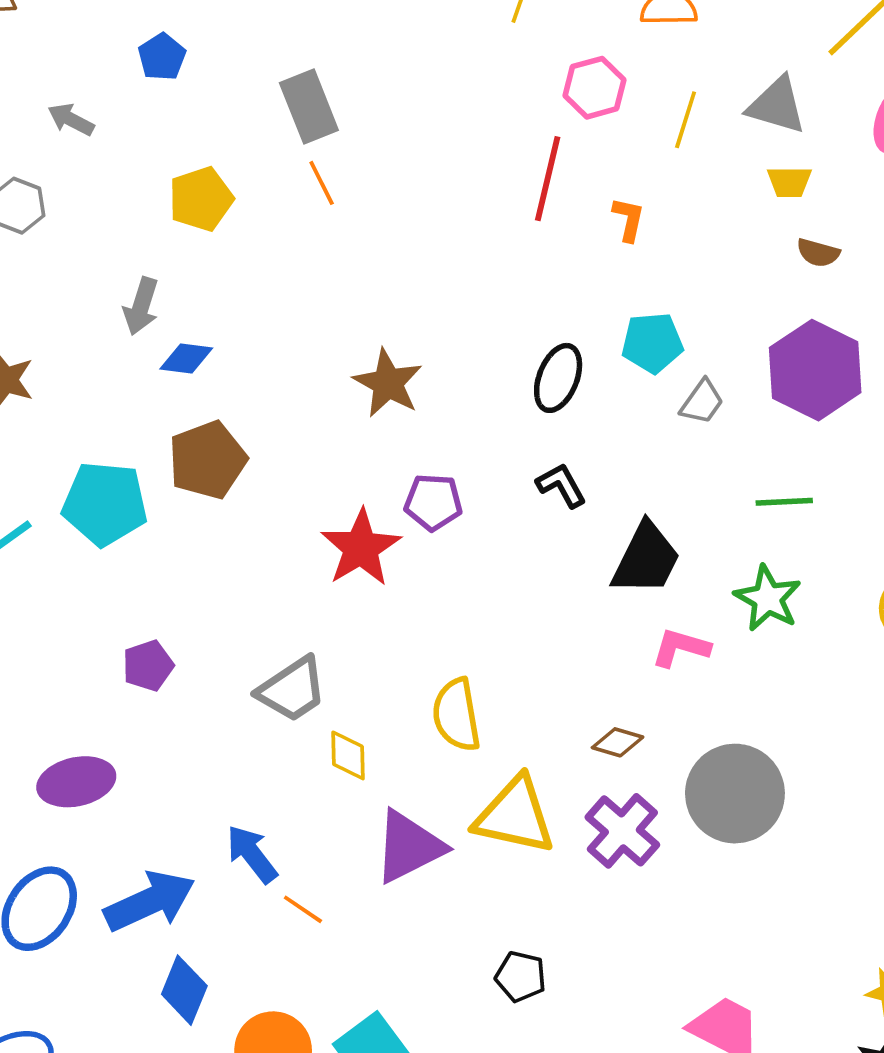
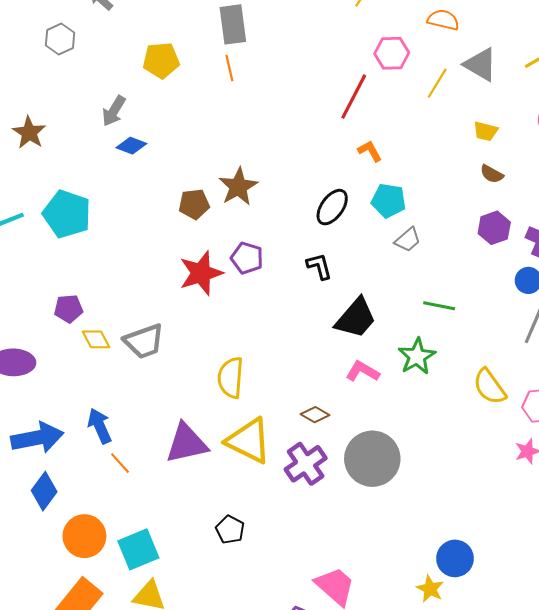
gray triangle: (777, 105) -> (481, 65), moved
orange L-shape: (629, 219) -> (370, 151), moved, turned -55
purple hexagon: (815, 370) -> (494, 228), moved, size x0.6
brown pentagon: (207, 460) -> (194, 204), moved, size x0.7
yellow diamond: (348, 755) -> (96, 339), moved, turned -40

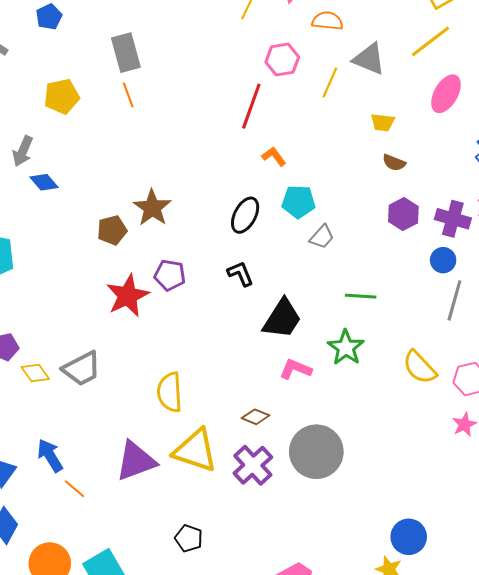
blue diamond: (131, 146) -> (44, 182), turned 36

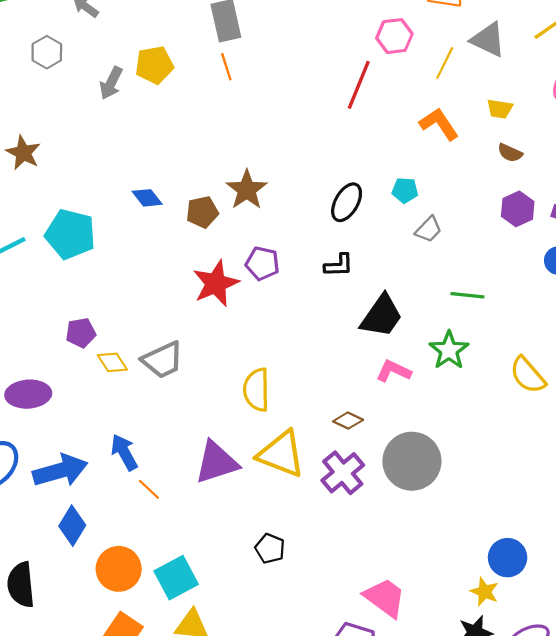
gray arrow: (23, 151) -> (111, 83), moved
orange L-shape: (274, 156) -> (439, 124), moved, size x1.5
blue diamond: (44, 182) -> (147, 198), moved
cyan pentagon: (298, 202) -> (405, 190), size x0.7
black L-shape: (240, 274) -> (339, 265), turned 108

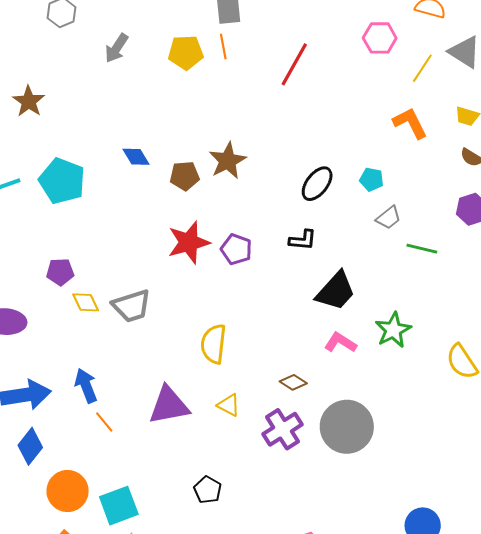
yellow pentagon: (154, 65) -> (186, 52), moved
red line: (359, 85) -> (294, 64), moved
purple pentagon: (262, 263) -> (236, 249), moved
green line: (467, 295) -> (422, 249), moved
yellow triangle: (281, 454) -> (229, 405), size x0.5

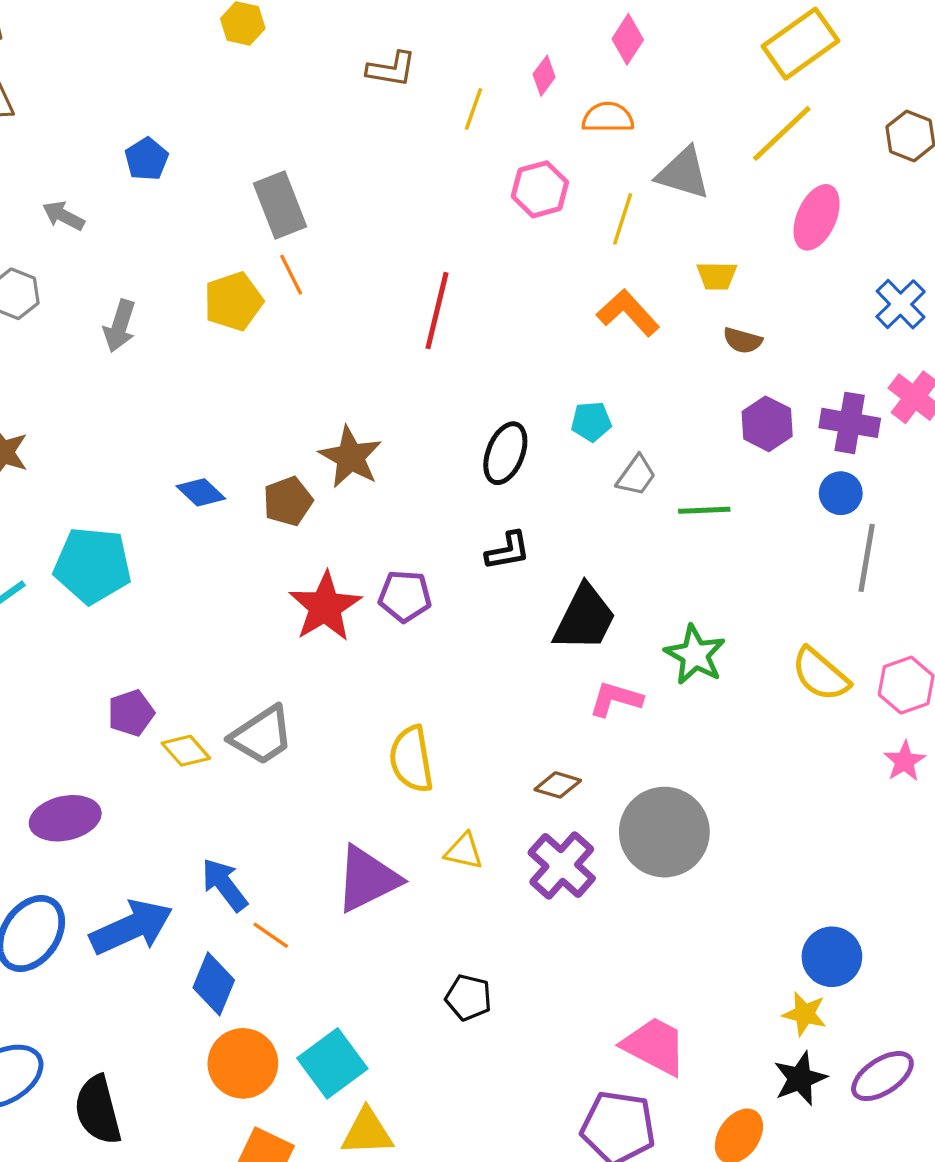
red line: (294, 64) -> (437, 311), moved
blue diamond: (30, 446) -> (214, 984), moved

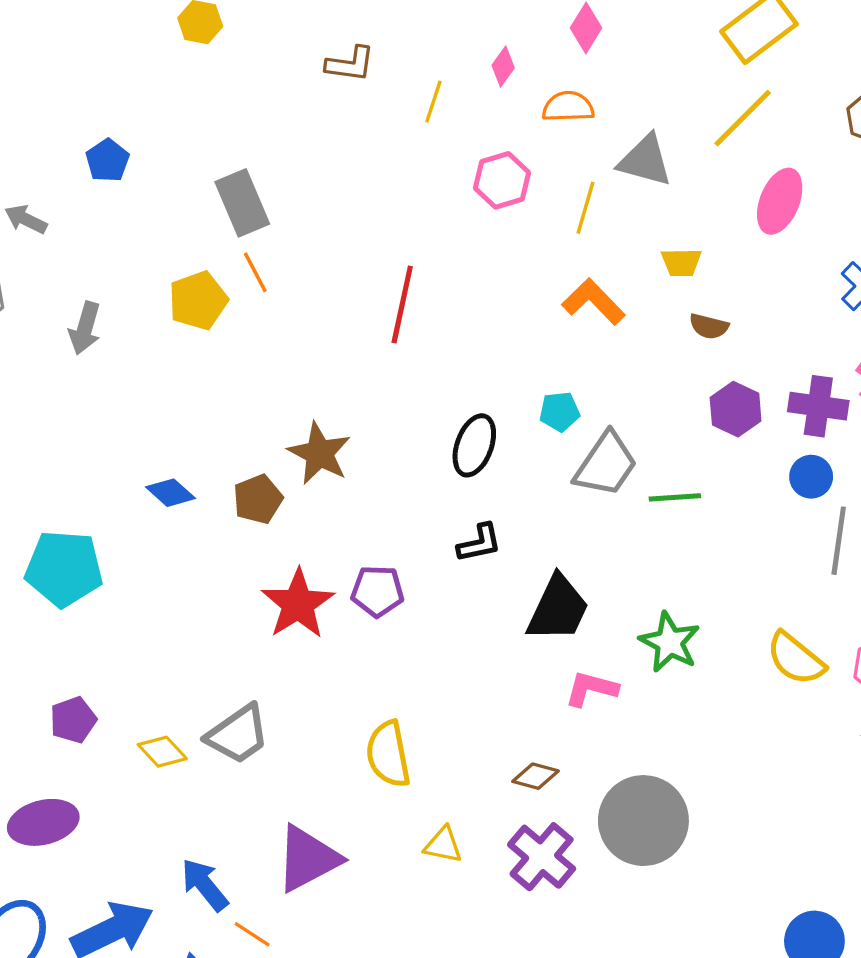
gray trapezoid: (636, 476) -> (606, 464), size x1.6
purple pentagon: (131, 713) -> (73, 720), moved
purple triangle: (367, 879) -> (308, 859), moved

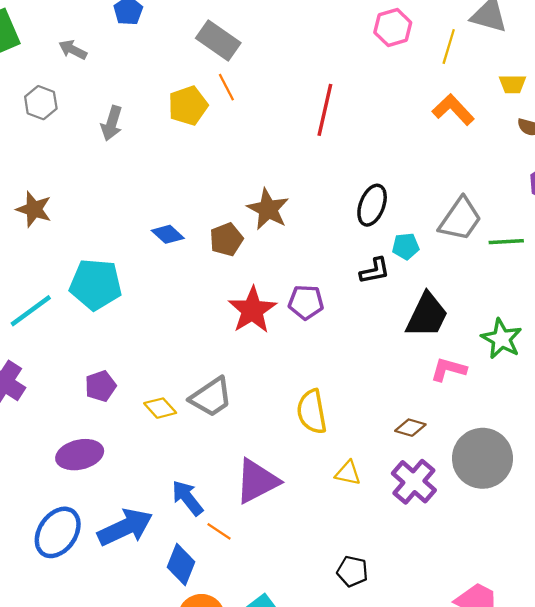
gray rectangle: (242, 203) -> (218, 40), turned -33
cyan pentagon: (560, 412) -> (406, 246), moved

